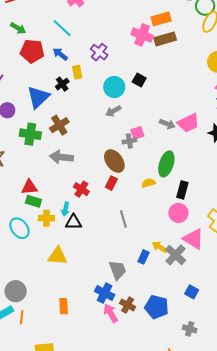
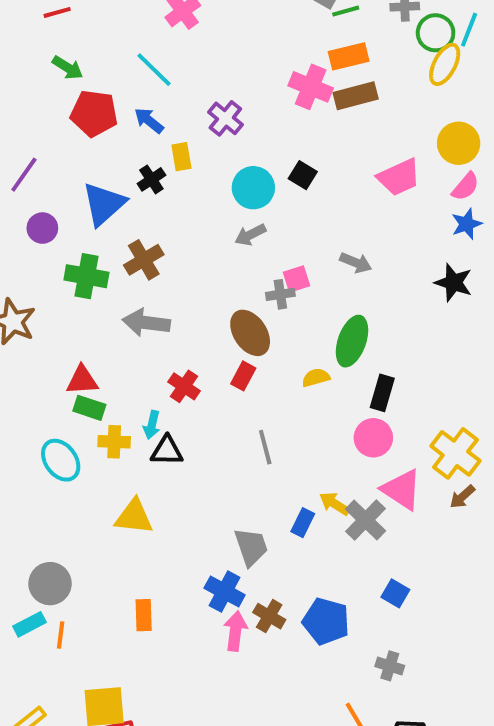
pink trapezoid: (188, 123) -> (399, 177), moved
pink arrow: (111, 313) -> (235, 631), turned 36

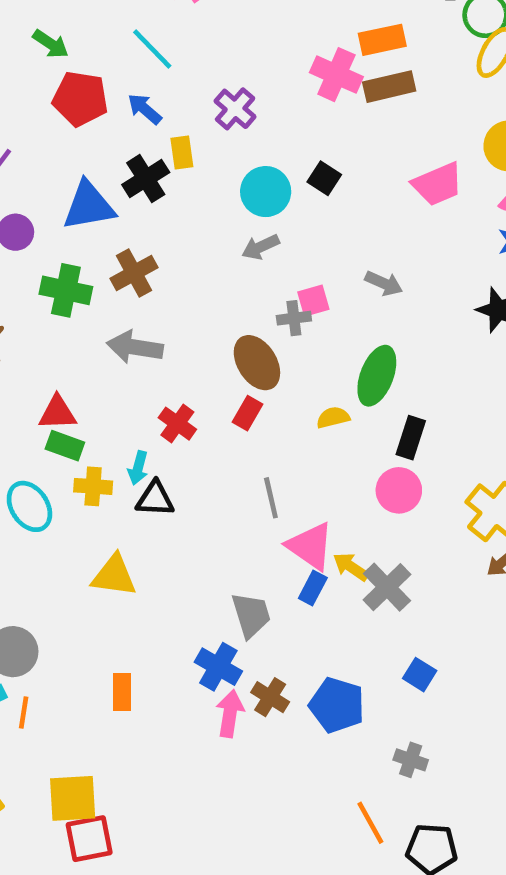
black cross: (151, 179) -> (146, 179), size x1.4
blue triangle: (104, 204) -> (89, 206), turned 30
pink triangle: (402, 489) -> (310, 546), moved

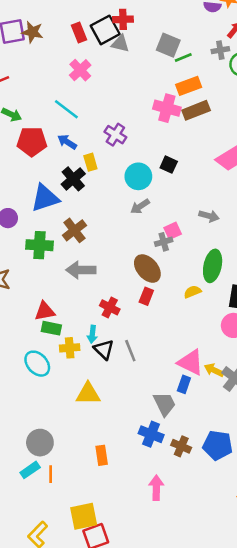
gray line: (271, 498) -> (130, 351), moved
black triangle: (155, 499) -> (104, 350), turned 50
blue rectangle: (313, 588) -> (184, 384), moved
pink arrow: (230, 714) -> (156, 488), moved

